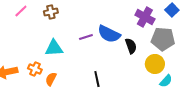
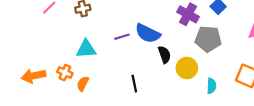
black semicircle: (131, 46) -> (164, 55), moved
yellow circle: (155, 64) -> (187, 68), moved
cyan semicircle: (166, 81) -> (211, 86), turned -40

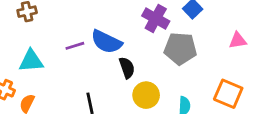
yellow circle: (187, 68) -> (146, 95), moved

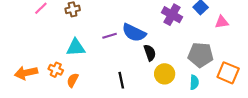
pink triangle: (238, 40) -> (222, 22), moved
gray pentagon: (180, 49) -> (201, 55), moved

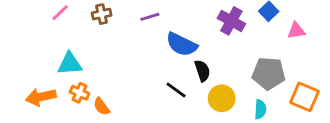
purple line: (110, 36) -> (150, 17), moved
cyan triangle: (76, 47) -> (70, 64), moved
orange semicircle: (73, 80) -> (102, 107), turned -64
black line: (121, 80) -> (176, 90), moved, turned -42

